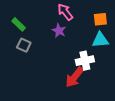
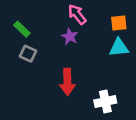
white cross: (85, 61) -> (105, 101), moved
red arrow: (74, 77) -> (67, 82), moved, turned -40

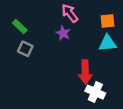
red arrow: (67, 82) -> (85, 72), moved
white cross: (105, 101) -> (95, 92), turned 36

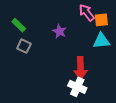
pink arrow: (70, 13) -> (87, 13), moved
white cross: (95, 92) -> (77, 87), moved

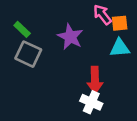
purple star: (59, 31) -> (70, 37), size x1.5
gray square: (24, 46) -> (28, 54), size x1.5

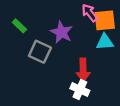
orange square: (120, 23) -> (105, 20), size x1.5
gray square: (28, 54) -> (40, 52), moved

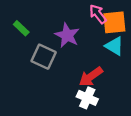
cyan triangle: (105, 42) -> (114, 46), turned 36
red arrow: (83, 70) -> (91, 77), turned 55

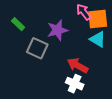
purple star: (67, 35) -> (57, 30), turned 30
red arrow: (91, 77) -> (78, 65), turned 65

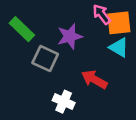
green rectangle: (18, 24) -> (22, 29), size x1.5
white cross: (75, 84) -> (64, 102), moved

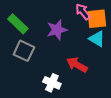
gray square: (45, 59) -> (24, 51), moved

